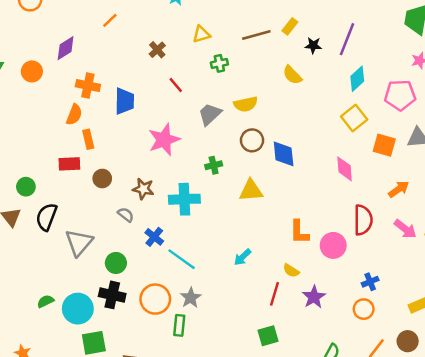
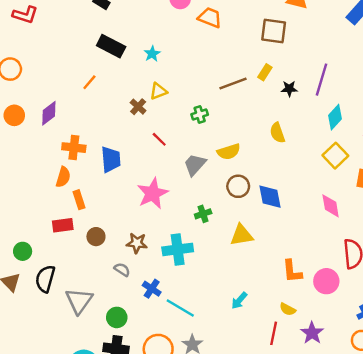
yellow triangle: (201, 34) -> (158, 91), moved
orange circle: (32, 71) -> (14, 115), moved
yellow semicircle: (292, 75) -> (277, 133), moved, turned 30

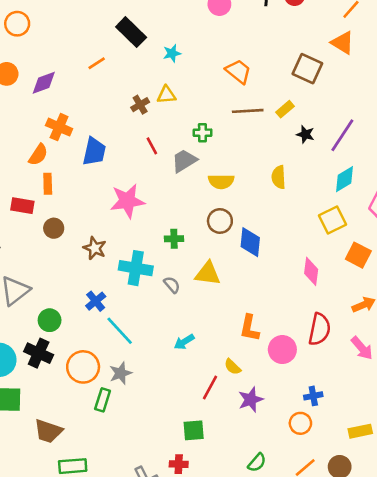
orange trapezoid: (210, 18) -> (238, 71), moved
gray trapezoid: (195, 165) -> (184, 161), moved
gray semicircle: (122, 270) -> (172, 285), moved

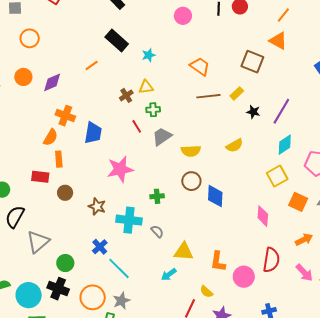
green cross: (202, 133) -> (153, 110), moved
yellow semicircle: (279, 177) -> (234, 145), turned -114
yellow triangle: (208, 274) -> (184, 252), moved

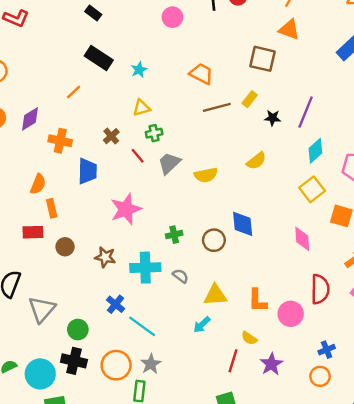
brown cross: (126, 95) -> (111, 136), moved
orange cross: (65, 116) -> (60, 141), moved
brown circle: (191, 181) -> (214, 240), moved

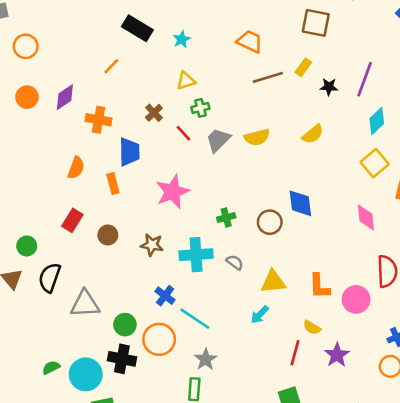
yellow semicircle: (206, 175) -> (257, 137), moved
orange rectangle: (52, 208) -> (113, 184), moved
red rectangle: (33, 232) -> (72, 220), turned -54
gray triangle: (42, 309) -> (85, 304), turned 48
orange circle: (116, 365) -> (159, 339), moved

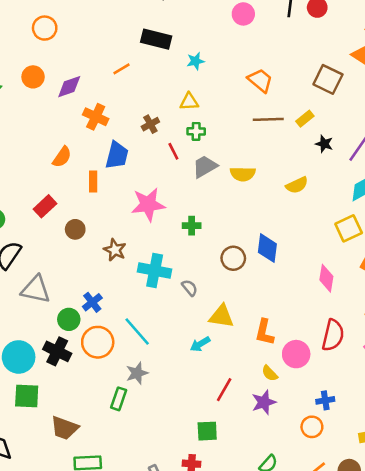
black rectangle: (137, 28) -> (156, 39), turned -32
green cross: (226, 218) -> (192, 226), moved
blue cross: (165, 296) -> (92, 302), moved
yellow semicircle: (312, 327) -> (270, 373), moved

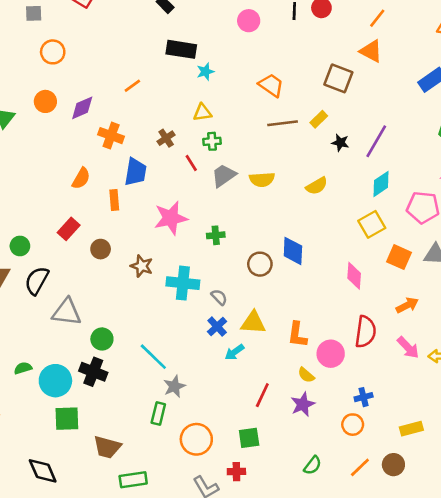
black rectangle: (156, 39) -> (181, 49), moved
blue cross: (92, 302) -> (217, 327), moved
cyan line: (137, 332) -> (153, 357), moved
orange circle: (98, 342) -> (196, 439), moved

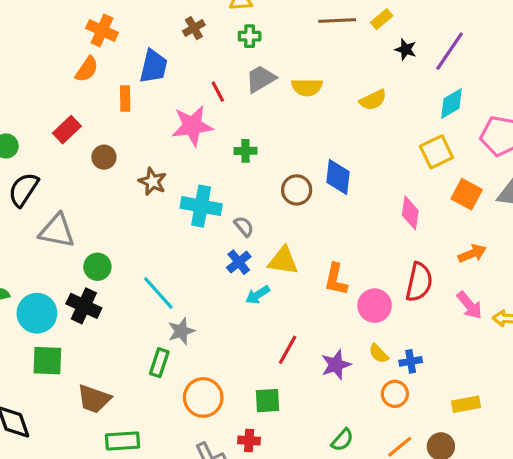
orange cross: (111, 136) -> (102, 30), moved
red line: (191, 163) -> (218, 92), moved
yellow semicircle: (306, 375) -> (379, 354), moved

